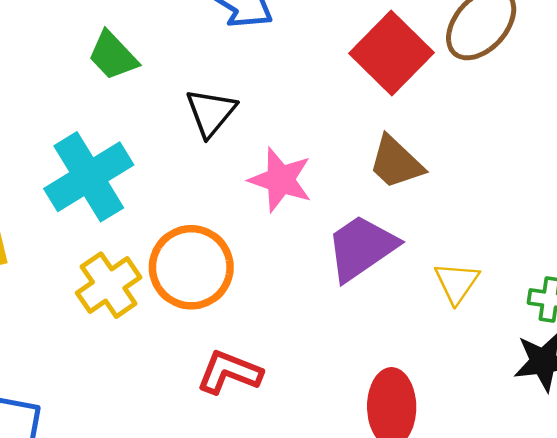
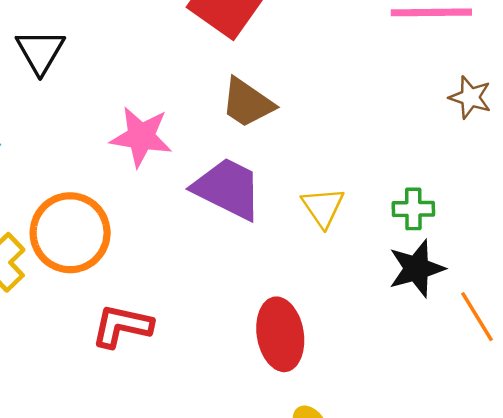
black triangle: (211, 112) -> (40, 51), moved
purple trapezoid: (361, 248) -> (228, 189), turned 70

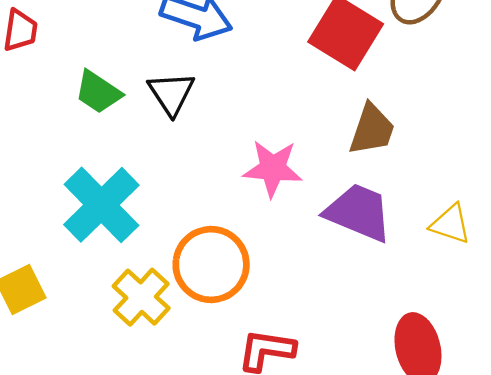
brown trapezoid: (247, 103) -> (372, 129), turned -102
yellow triangle: (323, 207) -> (451, 224), turned -33

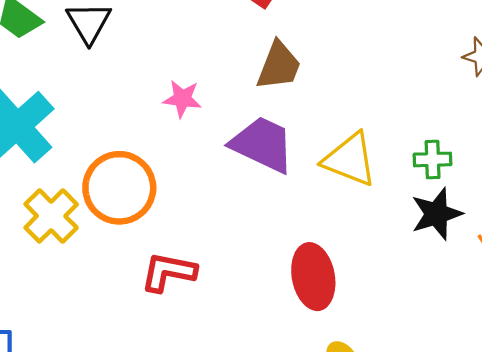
pink star: (273, 168) -> (182, 99), size x0.7
yellow triangle: (451, 224) -> (350, 160), size x1.4

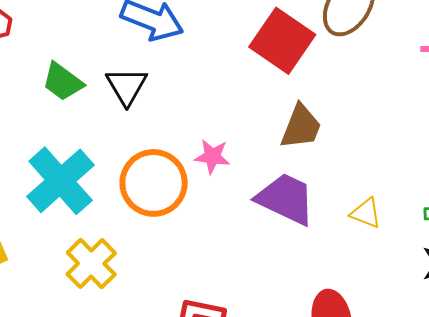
yellow triangle: (350, 160) -> (366, 213), size x0.6
orange circle: (119, 188) -> (154, 183), moved

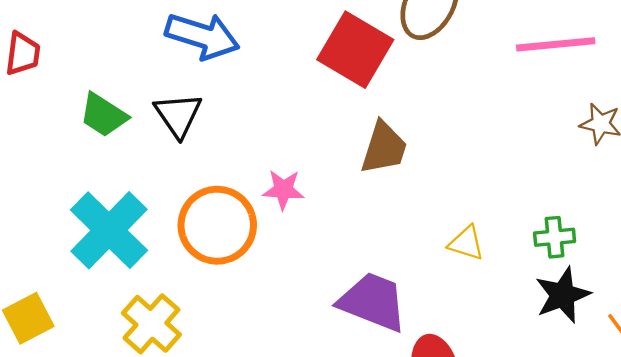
purple trapezoid: (286, 199) -> (373, 302), moved

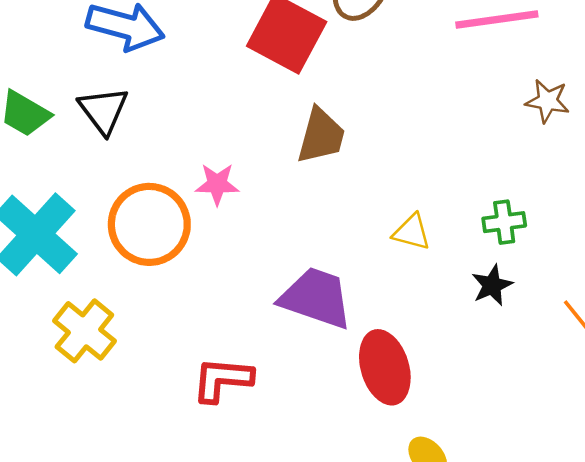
black star: (563, 295) -> (492, 285), moved, size x0.7

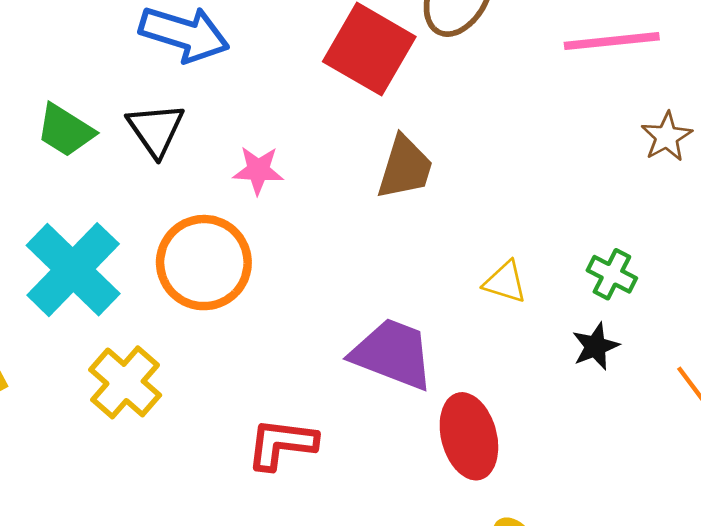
brown star: (547, 101) -> (667, 137), turned 30
pink star: (217, 184) -> (258, 170), moved
green cross: (504, 222) -> (612, 274), turned 33

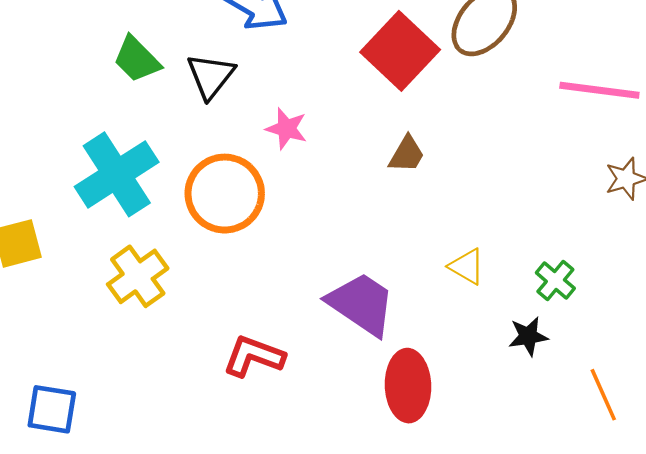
brown trapezoid: (405, 168) -> (407, 154), size x0.7

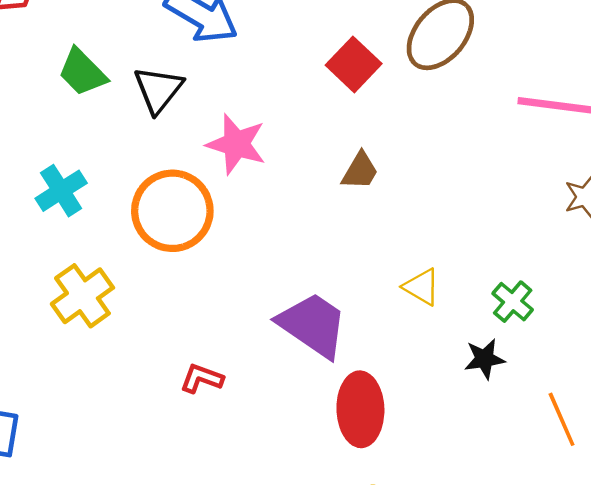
red square: (400, 51) -> (354, 64), size x0.7
pink star: (287, 129) -> (236, 144), size x1.4
cyan cross: (117, 174) -> (61, 191), size x0.6
red L-shape: (254, 356) -> (202, 378), size x0.7

